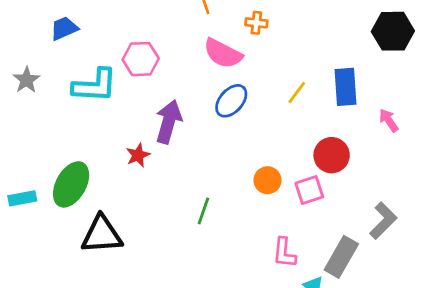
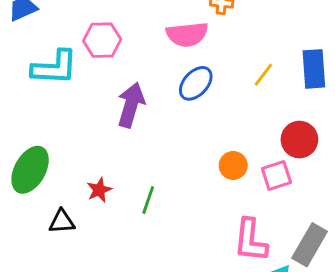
pink semicircle: (223, 53) -> (187, 34), turned -33
red star: (138, 155) -> (99, 190), moved
green line: (203, 211) -> (148, 200), moved
black triangle: (102, 235) -> (62, 222), size x0.6
pink L-shape: (284, 253) -> (250, 240), size x1.4

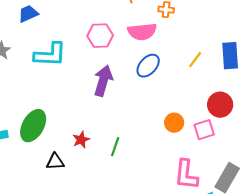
pink hexagon: (102, 40) -> (100, 36), moved

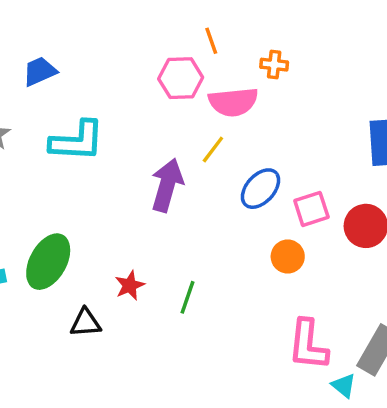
pink hexagon: (100, 36) -> (181, 78), moved
yellow line: (195, 60) -> (213, 149), moved
blue ellipse: (148, 66) -> (260, 189), moved
pink square: (204, 130) -> (311, 209), moved

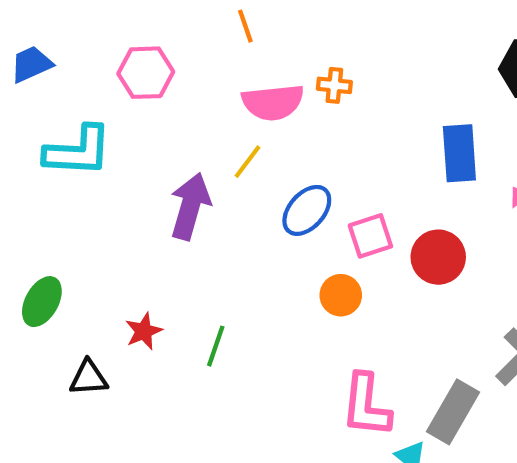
orange cross: (274, 65) -> (334, 85), moved
pink hexagon: (181, 78) -> (146, 73), moved
green ellipse: (48, 262) -> (42, 302), size x0.7

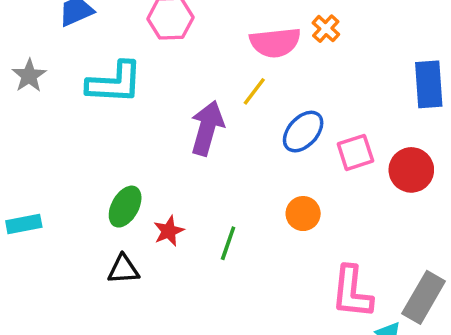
orange cross: (334, 85) -> (326, 29), turned 36
orange circle: (341, 295) -> (303, 214), moved
green ellipse: (42, 302) -> (125, 207), moved

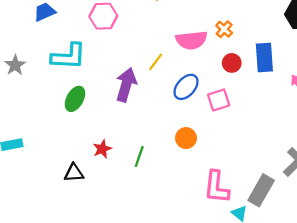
orange cross: (326, 29) -> (224, 29), moved
pink semicircle: (275, 43) -> (191, 40), moved
gray star: (29, 76) -> (15, 65), moved
red circle: (411, 170) -> (232, 63), moved, size x0.7
green ellipse: (125, 207) -> (75, 99), moved

